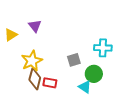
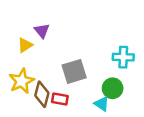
yellow triangle: (11, 35) -> (25, 45), moved
gray square: (74, 60) -> (74, 71), moved, size x1.5
yellow star: (32, 61) -> (21, 81), moved

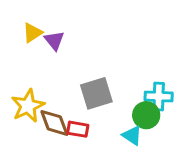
yellow triangle: (25, 45) -> (33, 33), moved
cyan cross: (123, 57) -> (159, 97), moved
brown diamond: (42, 94) -> (54, 123), turned -35

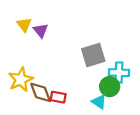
yellow triangle: (33, 33) -> (24, 25), turned -35
gray square: (96, 93) -> (93, 55), moved

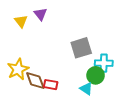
purple triangle: (41, 30) -> (40, 14), moved

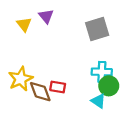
gray square: (81, 48) -> (97, 29), moved
cyan cross: (104, 63) -> (102, 72), moved
red rectangle: (51, 85) -> (58, 87), moved

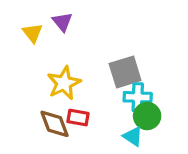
gray square: (97, 29) -> (125, 72), moved
yellow star: (21, 79) -> (64, 83), moved

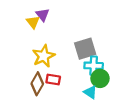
yellow triangle: (33, 33) -> (33, 22), moved
brown diamond: (55, 124) -> (37, 84), turned 50

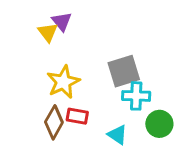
green circle: (100, 78) -> (159, 124), moved
cyan triangle: (90, 92) -> (118, 135), moved

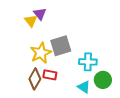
gray square: (124, 71) -> (61, 46), moved
cyan triangle: (118, 135) -> (84, 87), moved

